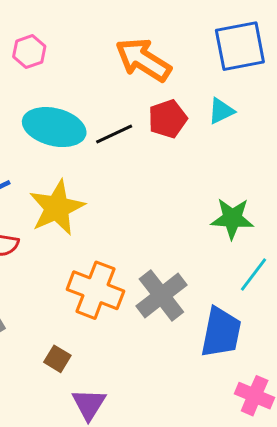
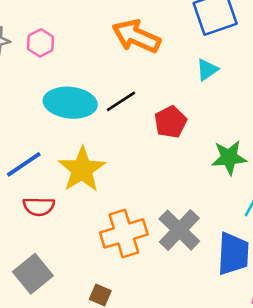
red pentagon: (168, 119) -> (170, 122), moved
orange cross: (95, 290) -> (124, 233), turned -30

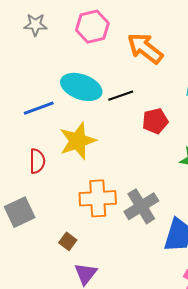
pink hexagon: (41, 43) -> (92, 27), moved, size x1.5
blue line: (24, 164) -> (39, 108), moved
red semicircle: (39, 206) -> (37, 161), turned -105

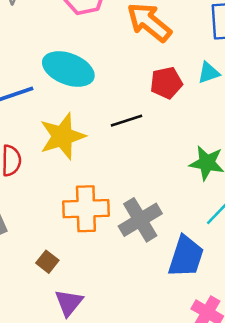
black line: (121, 96) -> (126, 121), moved
red pentagon: (155, 121) -> (166, 83), moved

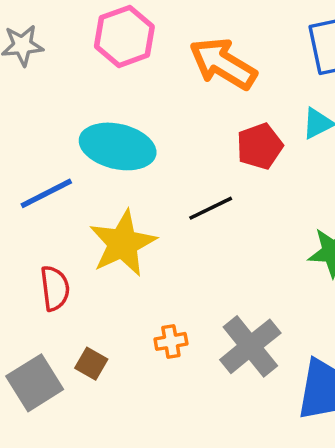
orange cross: (86, 209) -> (171, 341), size x0.5
brown square: (47, 262) -> (91, 364), moved

